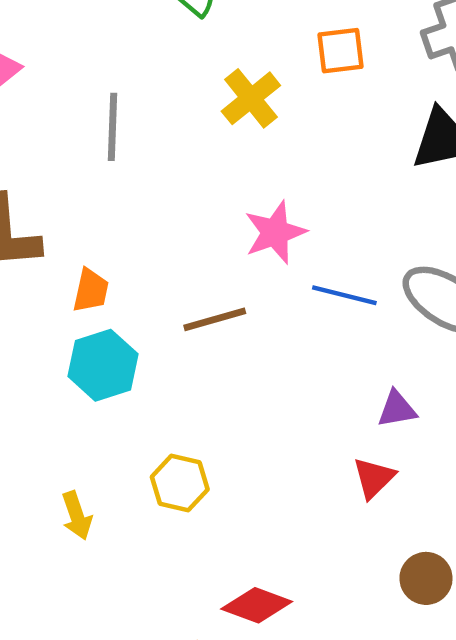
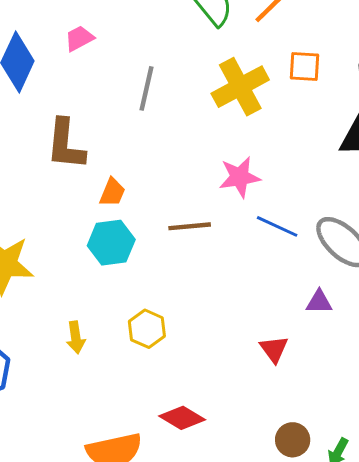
yellow cross: (251, 98) -> (240, 87), size x1.4
purple triangle: (397, 409) -> (319, 302), moved
red triangle: (374, 478) -> (274, 349), turned -32
brown circle: (426, 578) -> (293, 440), moved

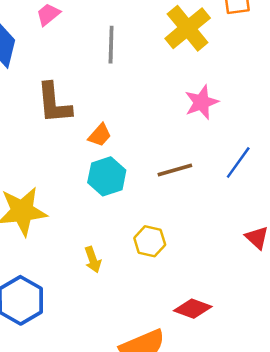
orange trapezoid: (112, 192) -> (100, 135), turned 30
brown line: (190, 226) -> (175, 170), moved
blue line: (277, 226) -> (238, 162), moved, turned -68

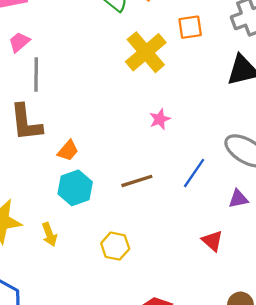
gray line: (111, 45) -> (36, 75), moved
pink star: (201, 102) -> (160, 119), size x0.7
yellow arrow: (93, 260) -> (49, 234), moved

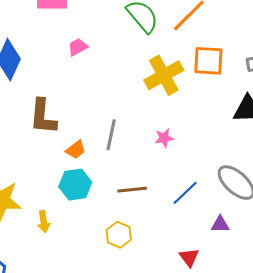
orange square: (190, 27) -> (208, 61), size x1.4
pink trapezoid: (19, 42) -> (78, 47), moved
gray line: (36, 75) -> (111, 135), moved
yellow hexagon: (115, 246) -> (119, 235), moved

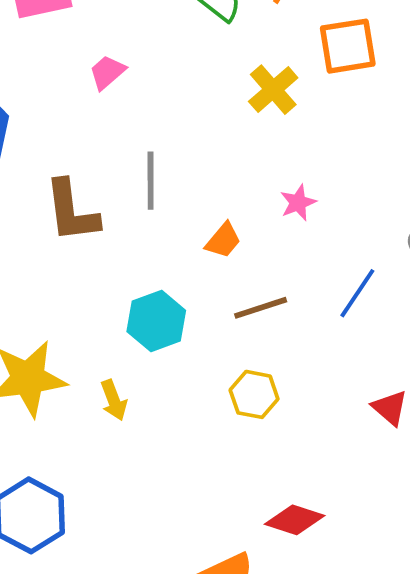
yellow cross: (164, 75) -> (273, 90), size x0.7
gray line: (111, 135) -> (151, 181), moved
orange trapezoid: (76, 150) -> (223, 240), moved

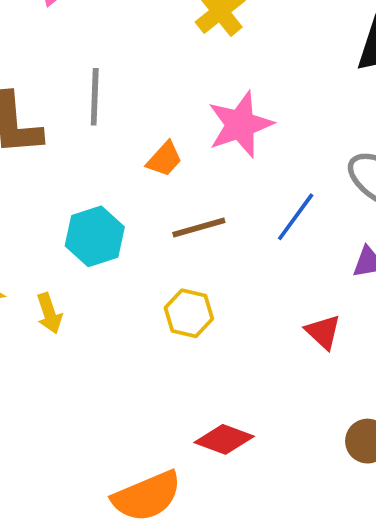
pink star: (298, 203) -> (240, 125), size x1.8

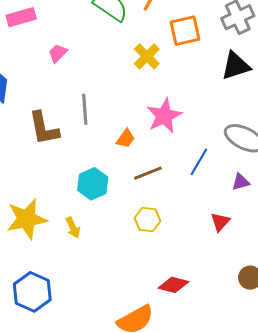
red triangle: (323, 332) -> (220, 222), turned 35

